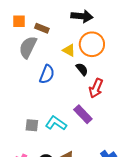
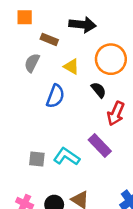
black arrow: (82, 16) -> (83, 25), moved
orange square: (19, 21) -> (25, 17), moved
gray semicircle: (28, 47) -> (32, 63), size x0.7
yellow triangle: (69, 50) -> (71, 67), moved

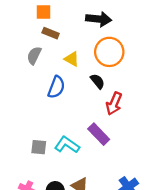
orange square: (25, 17) -> (43, 12), moved
black arrow: (83, 25) -> (99, 19), moved

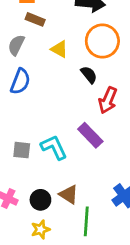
blue semicircle: (56, 87) -> (20, 81), moved
cyan L-shape: (67, 145) -> (54, 147), turned 30

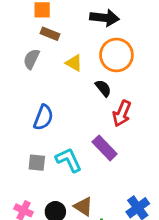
blue semicircle: (20, 81) -> (43, 117), moved

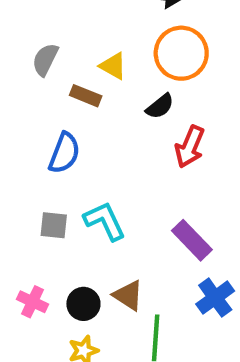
brown rectangle: (50, 34) -> (86, 96), moved
black semicircle: (103, 88) -> (160, 106), turned 90
purple rectangle: (105, 148) -> (192, 240), moved

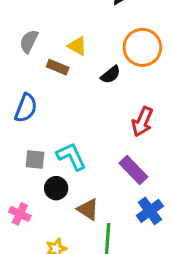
orange circle: (181, 53) -> (142, 47), moved
red arrow: (190, 147) -> (142, 122), moved
blue semicircle: (64, 153) -> (26, 108), moved
black circle: (83, 304) -> (56, 188), moved

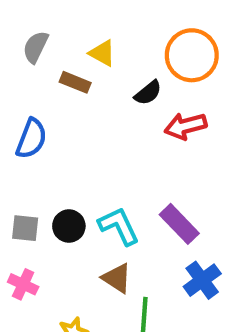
red arrow: (142, 122) -> (186, 126), moved, turned 52
cyan L-shape: (71, 156) -> (119, 226), moved
gray square: (35, 159) -> (25, 228), moved
black circle: (56, 188) -> (69, 226), moved

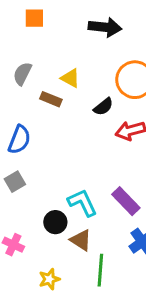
black circle: (69, 226) -> (55, 222), moved
gray square: (25, 228) -> (15, 182), moved, turned -36

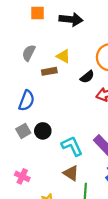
black arrow: (105, 27) -> (71, 19), moved
brown rectangle: (51, 99) -> (49, 71), turned -32
black circle: (55, 222) -> (43, 131), moved

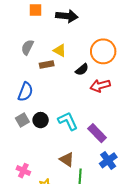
cyan L-shape: (72, 146) -> (68, 121), moved
pink cross: (22, 176) -> (23, 171), moved

